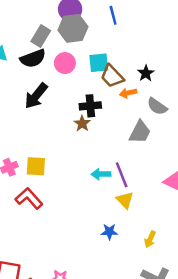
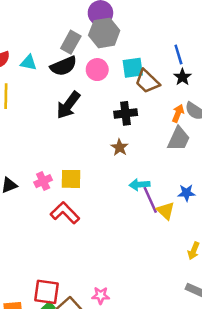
blue line: (113, 15) -> (178, 54), moved
orange arrow: (128, 93) -> (178, 113), moved, turned 126
brown star: (82, 124) -> (120, 147), moved
purple line: (122, 175) -> (150, 200), moved
blue star: (109, 232) -> (186, 193), moved

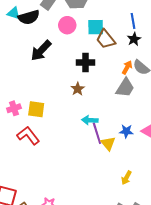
black semicircle: (64, 66) -> (29, 17), moved

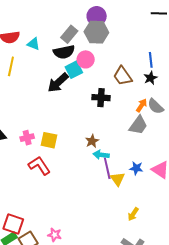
black semicircle: (29, 17) -> (64, 52), moved
cyan square: (96, 27) -> (74, 70), moved, turned -30
brown star: (78, 89) -> (92, 141), moved

